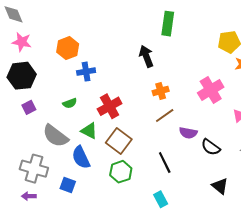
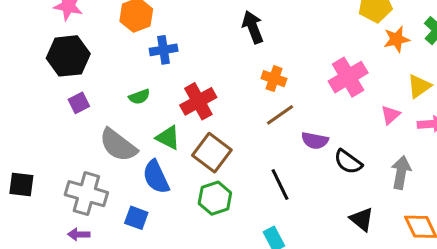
orange cross: (161, 91) -> (274, 79), turned 35

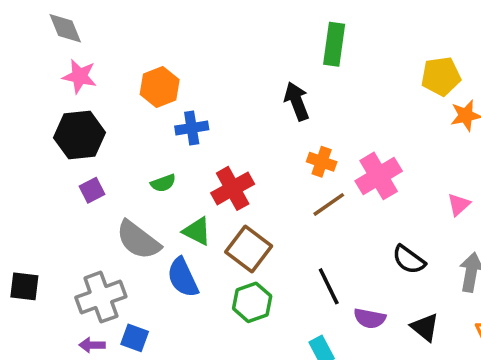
pink cross: (348, 77) -> (379, 176), moved
purple semicircle: (315, 141) -> (370, 318), moved
gray cross: (86, 194) -> (101, 297), turned -36
blue square: (136, 218) -> (135, 338), moved

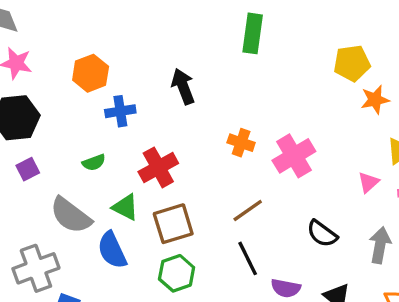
black arrow: (297, 101) -> (183, 86), moved
brown line: (329, 204) -> (248, 210), moved
brown square: (249, 249) -> (173, 224), turned 36

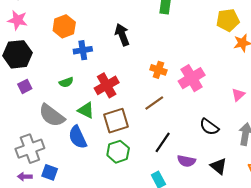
brown line: (248, 210) -> (154, 103), moved
black line: (248, 258) -> (163, 142), turned 60

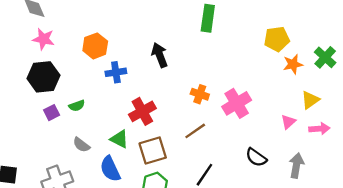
green semicircle: (66, 82) -> (77, 106), moved
gray semicircle: (52, 115) -> (81, 145), size x0.6

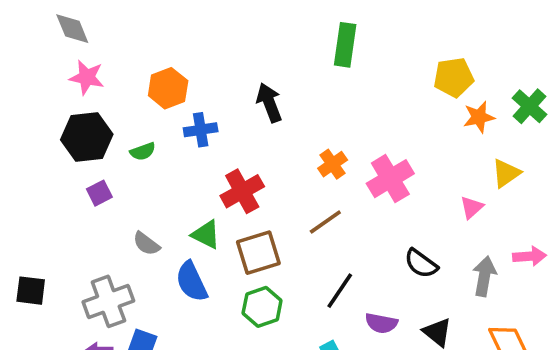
orange cross: (200, 94) -> (333, 164), turned 36
green semicircle: (77, 106) -> (143, 151), moved
pink arrow: (319, 129) -> (530, 256), moved

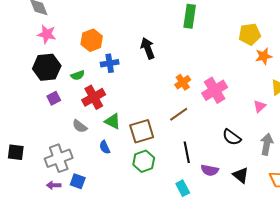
red cross: (242, 191) -> (94, 97), moved
blue semicircle: (192, 282) -> (105, 147), size x0.6
black line: (340, 291) -> (187, 152), turned -45

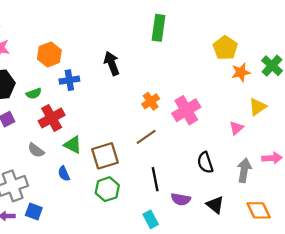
yellow pentagon: (250, 34) -> (225, 48), turned -30
black semicircle: (232, 137) -> (205, 163), turned 36

